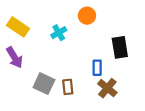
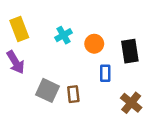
orange circle: (87, 16) -> (94, 44), moved
yellow rectangle: (18, 27) -> (19, 29), turned 35
brown cross: (107, 88) -> (131, 103), moved

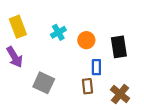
brown rectangle: (73, 94) -> (87, 86), moved

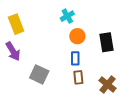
cyan cross: (58, 32) -> (67, 16), moved
blue rectangle: (96, 67) -> (75, 58), moved

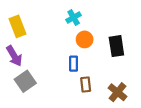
blue rectangle: (75, 58) -> (74, 64), moved
gray square: (39, 74) -> (25, 81), moved, turned 30

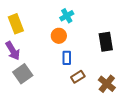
orange circle: (85, 39) -> (59, 36), moved
brown rectangle: (86, 84) -> (78, 77), turned 64

